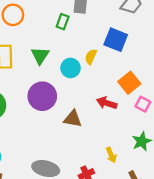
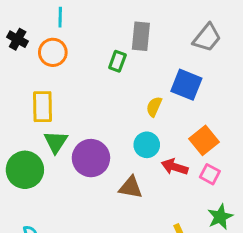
green triangle: (40, 56) -> (56, 142), moved
cyan circle: (71, 68) -> (147, 145), moved
pink square: (143, 104) -> (210, 174), moved

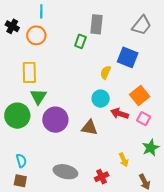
purple circle: (91, 158) -> (55, 120), moved

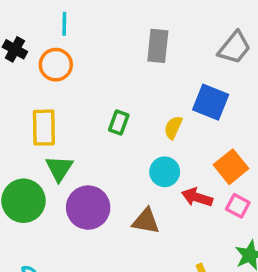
green rectangle: (80, 41) -> (119, 122), moved

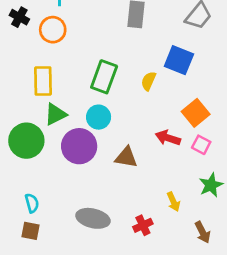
green rectangle: (119, 122) -> (104, 77), size x1.6
green triangle: (59, 168) -> (56, 114), turned 30
cyan circle: (165, 172) -> (99, 117), moved

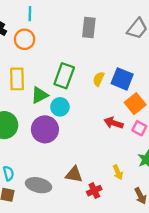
blue square: (179, 60) -> (122, 79), moved
green triangle: (56, 114) -> (40, 95), moved
brown triangle: (126, 157) -> (74, 174), moved
gray ellipse: (93, 218) -> (38, 185), moved

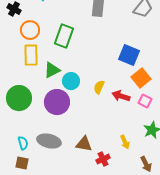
orange circle: (25, 39) -> (30, 30), moved
green rectangle: (64, 76) -> (64, 36), moved
yellow semicircle: (99, 79) -> (99, 87), moved
gray ellipse: (38, 185) -> (49, 141), moved

